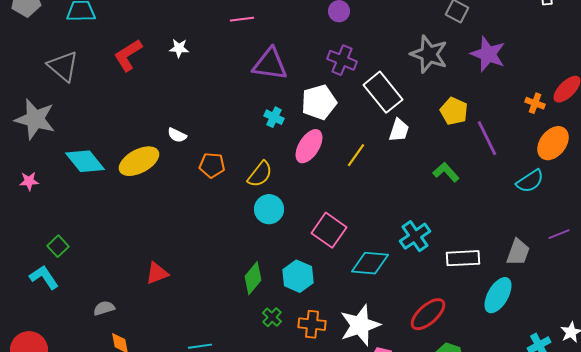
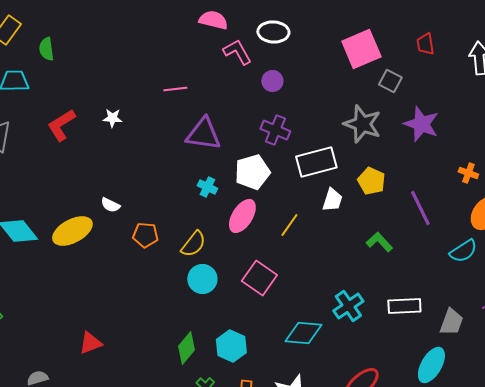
white rectangle: (383, 92) -> (316, 162), turned -66
yellow pentagon: (454, 111) -> (371, 181), moved
pink square: (329, 230) -> (259, 278), moved
white rectangle: (463, 258) -> (404, 306), moved

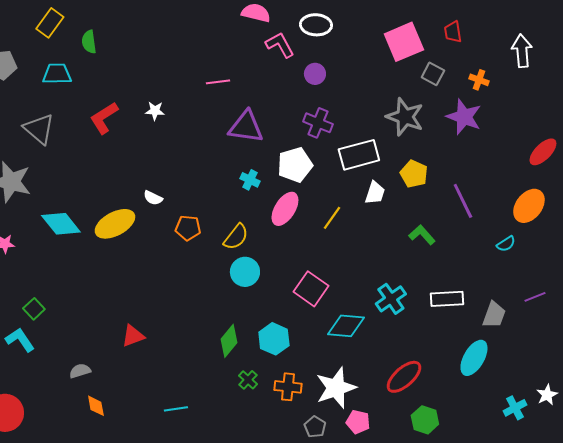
red trapezoid: (425, 44) -> (453, 32), moved
orange cross: (468, 173) -> (479, 80), moved
cyan semicircle: (463, 251) -> (506, 244), size x0.7
pink square: (259, 278) -> (311, 289), moved

